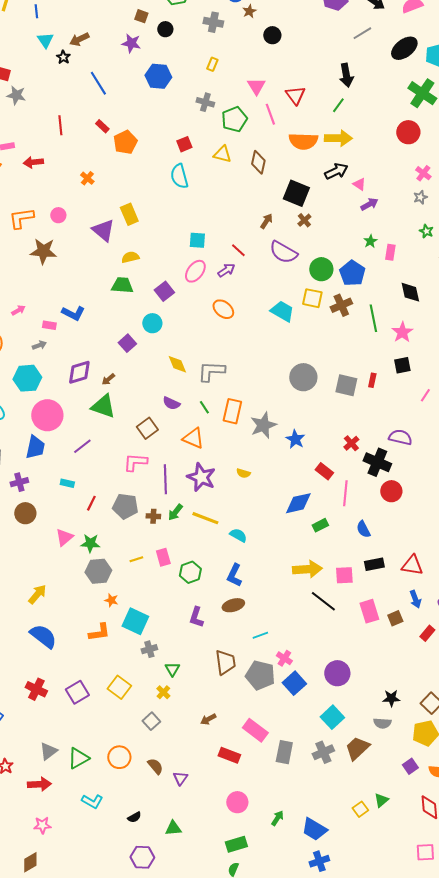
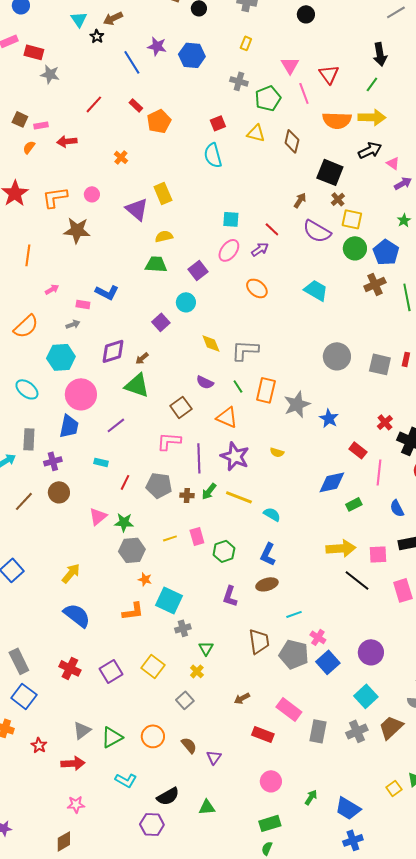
purple star: (131, 43) -> (157, 46), moved
red line: (60, 125) -> (94, 104), turned 48
yellow square: (312, 298) -> (352, 219), moved
black semicircle: (134, 817) -> (168, 796), size x1.6
purple hexagon: (142, 857) -> (152, 824), moved

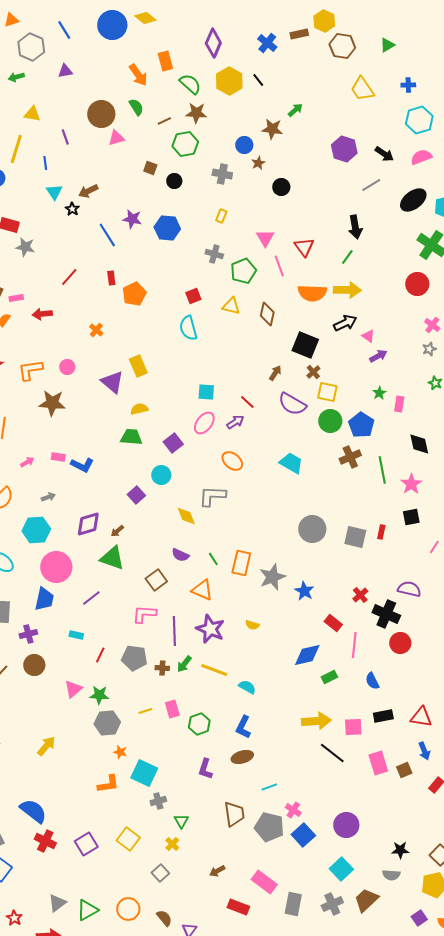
red rectangle: (136, 105) -> (111, 278), turned 40
pink rectangle: (83, 304) -> (58, 457), moved
gray L-shape: (245, 350) -> (212, 496), moved
blue semicircle: (77, 615) -> (33, 811), moved

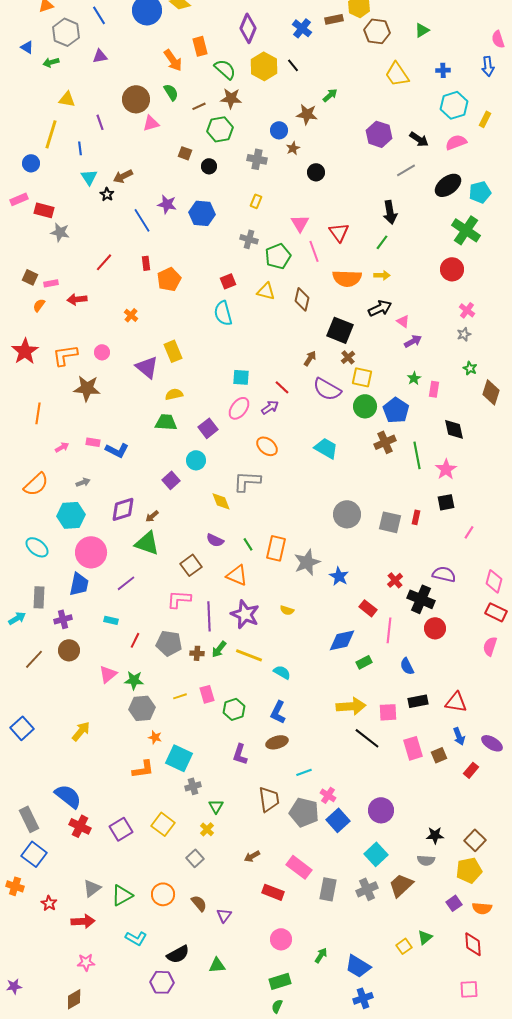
yellow arrow: (347, 290) -> (382, 275), size x0.6

